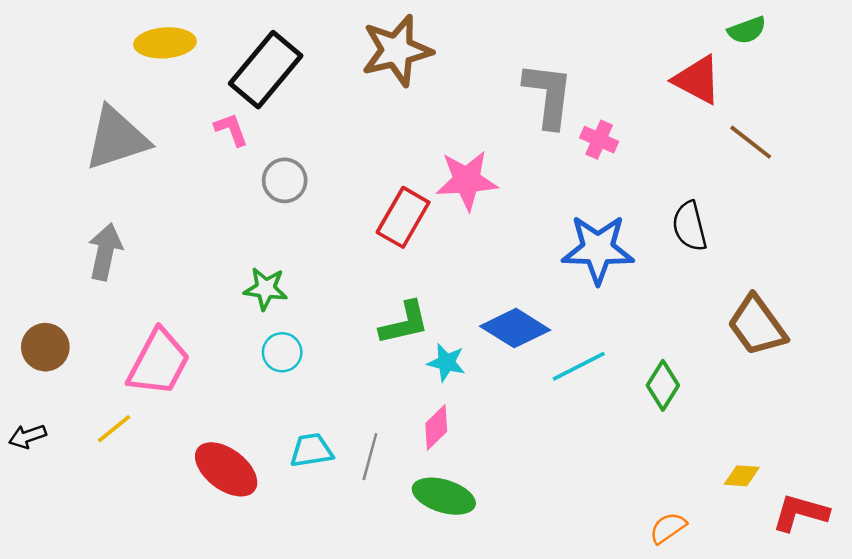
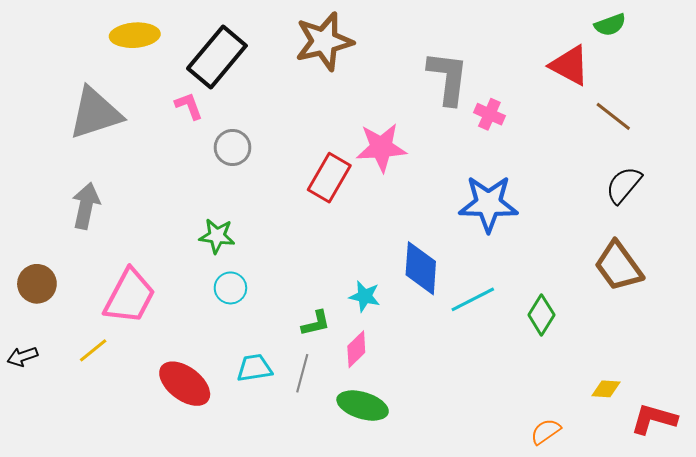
black semicircle: (690, 226) -> (624, 185), moved, turned 54
green L-shape: (404, 323) -> (316, 323), moved, size x0.7
blue diamond: (515, 328) -> (421, 268), turned 62

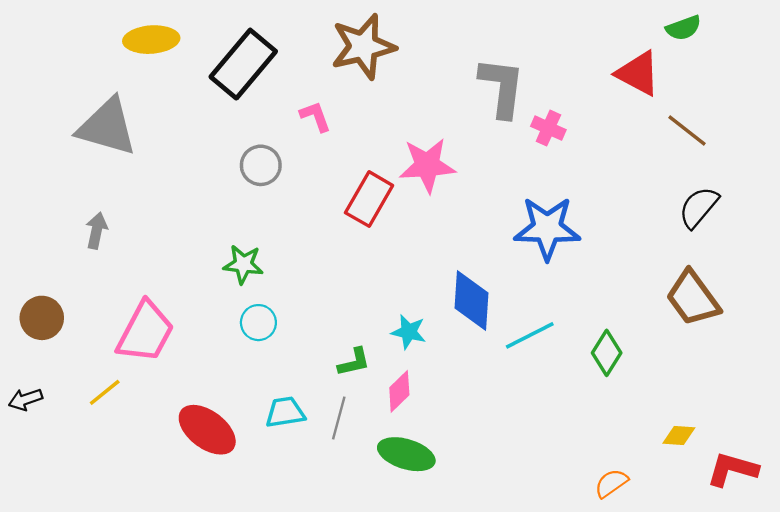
pink L-shape: (189, 106) -> (315, 116), moved
gray triangle: (95, 113) -> (107, 127), turned 34
gray arrow: (86, 206) -> (97, 231), size x0.7

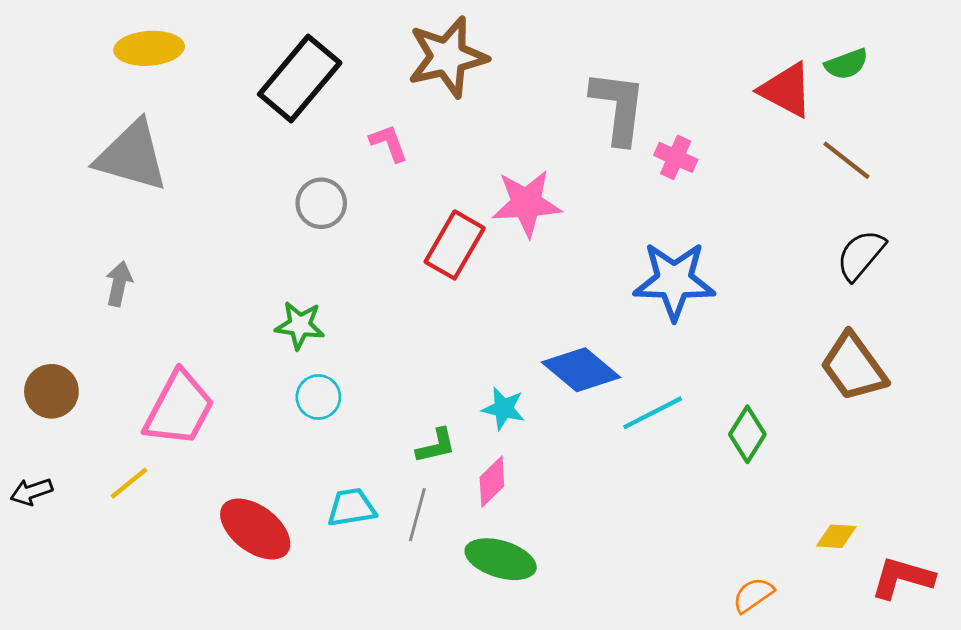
green semicircle: (683, 28) -> (846, 64), moved
yellow ellipse: (151, 40) -> (149, 48), moved
blue diamond: (472, 300) -> (581, 370), turned -54

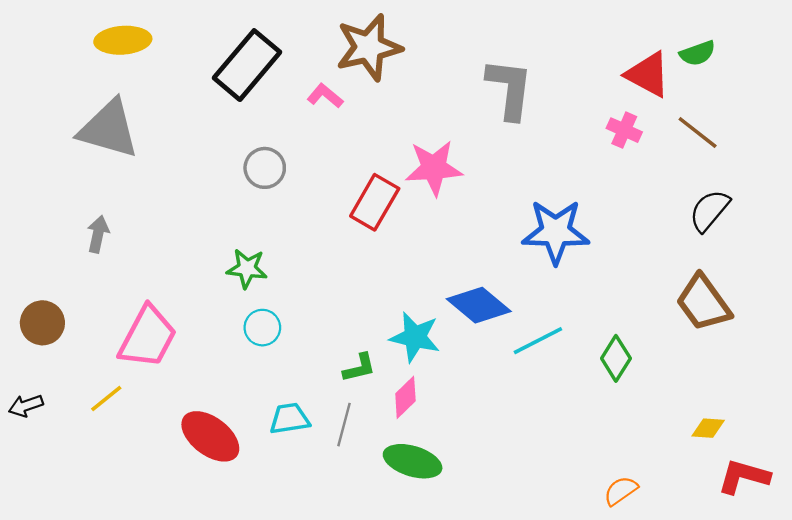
pink L-shape: (389, 143) -> (325, 96), moved, turned -30
pink cross: (676, 157) -> (624, 130), moved
cyan star: (503, 408) -> (415, 337), size x1.4
yellow diamond: (836, 536) -> (708, 428), moved

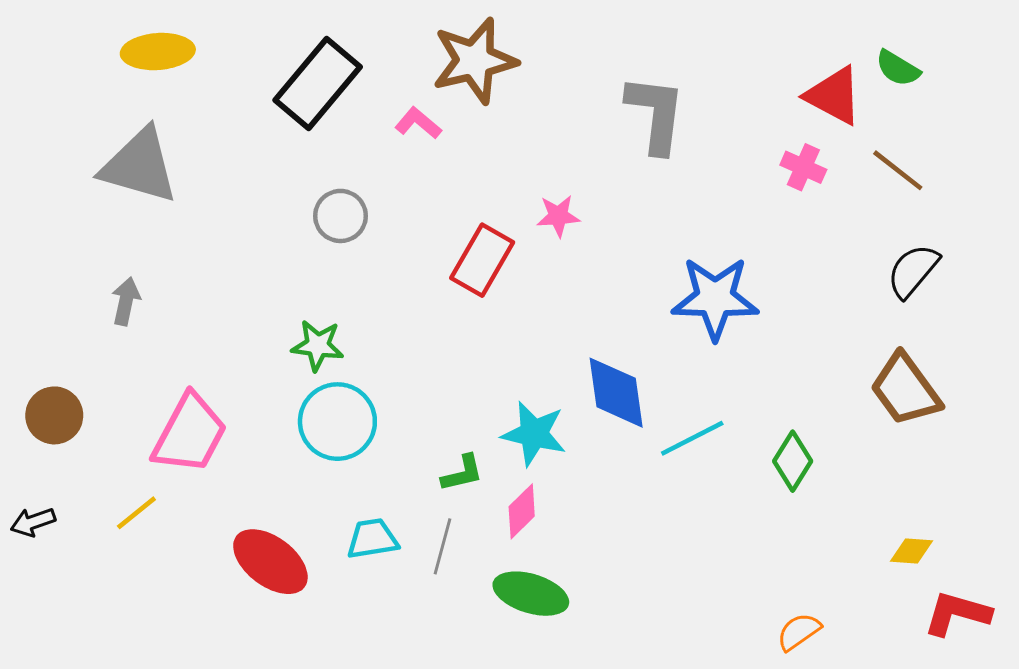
green semicircle: (698, 53) -> (898, 68), turned 51
pink star: (434, 168) -> (558, 216), size x0.6
blue diamond: (479, 305) -> (616, 393), turned 42
cyan circle: (262, 328) -> (337, 422), size x1.6

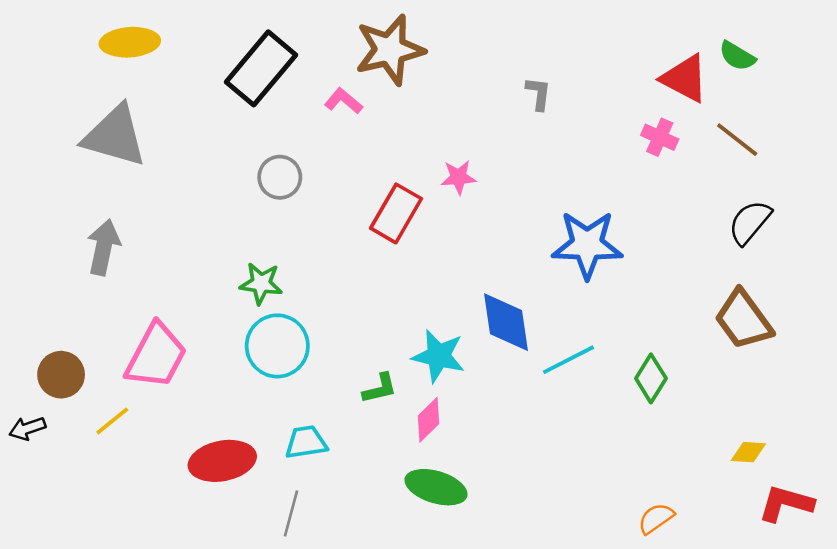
gray L-shape: (656, 114) -> (538, 93), size x0.5
gray arrow: (126, 301) -> (104, 247), size x1.4
brown circle: (54, 415) -> (61, 375), moved
gray line: (443, 546) -> (291, 513), moved
red ellipse: (270, 562) -> (222, 461), turned -48

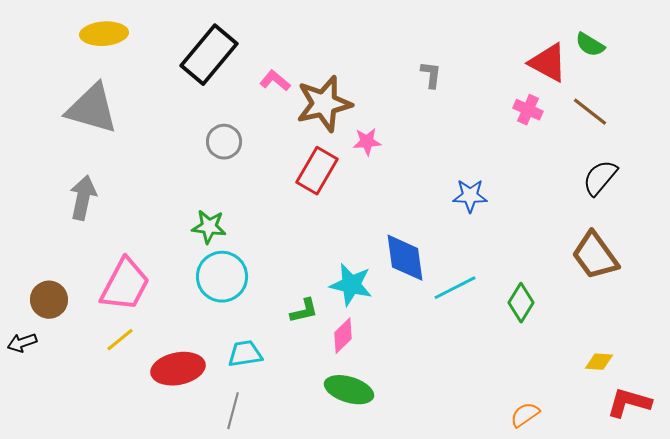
brown star: (390, 50) -> (324, 104), moved
blue star: (587, 245) -> (470, 196), size x0.6
yellow line: (112, 421) -> (120, 340), moved

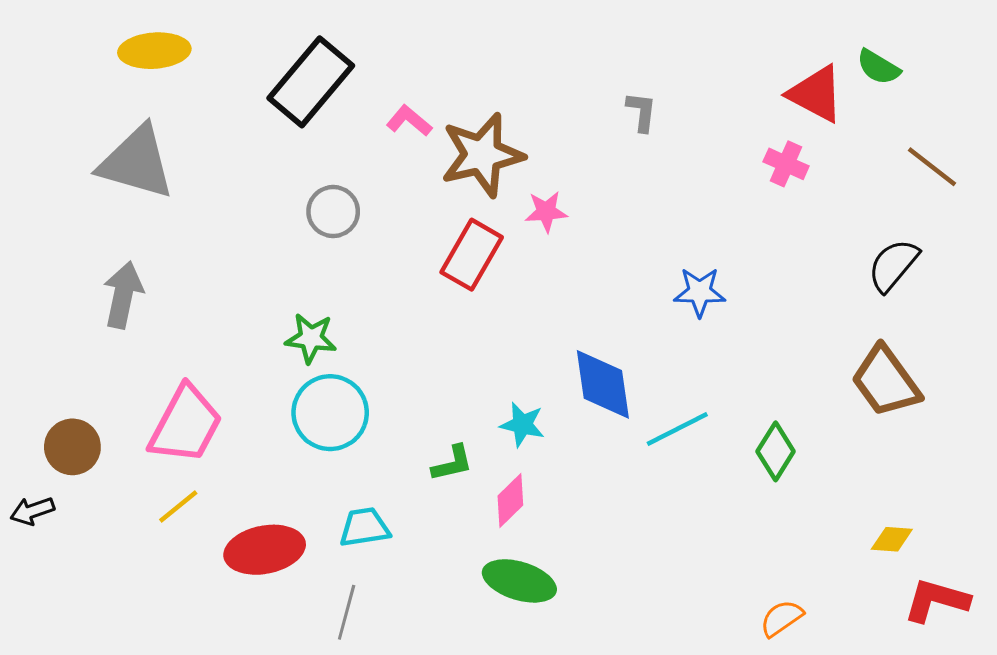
brown line: (590, 112) -> (932, 167), moved
cyan star: (351, 285) -> (522, 425), size x0.7

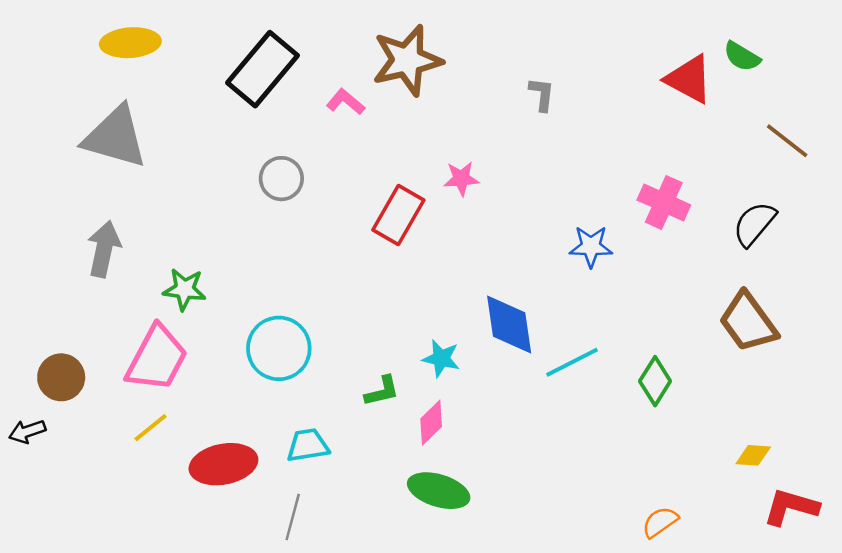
brown star: (482, 155) -> (407, 60), moved
pink cross: (786, 164) -> (664, 202), moved, size x1.4
green star: (311, 338) -> (184, 289), moved

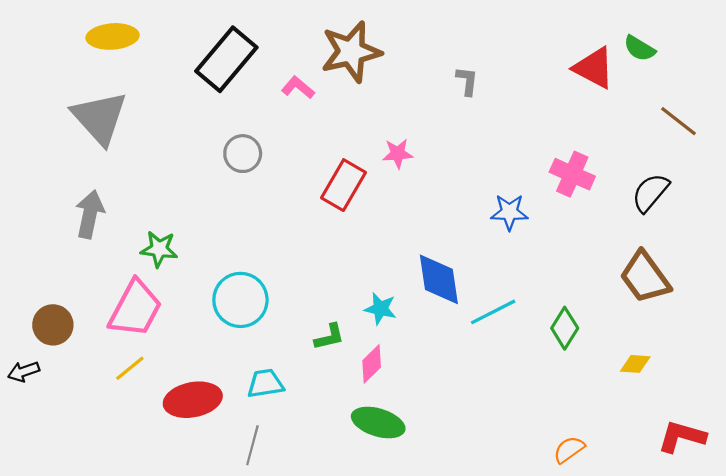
gray triangle: (115, 137) -> (100, 118), turned 32
yellow diamond: (753, 455) -> (635, 364), moved

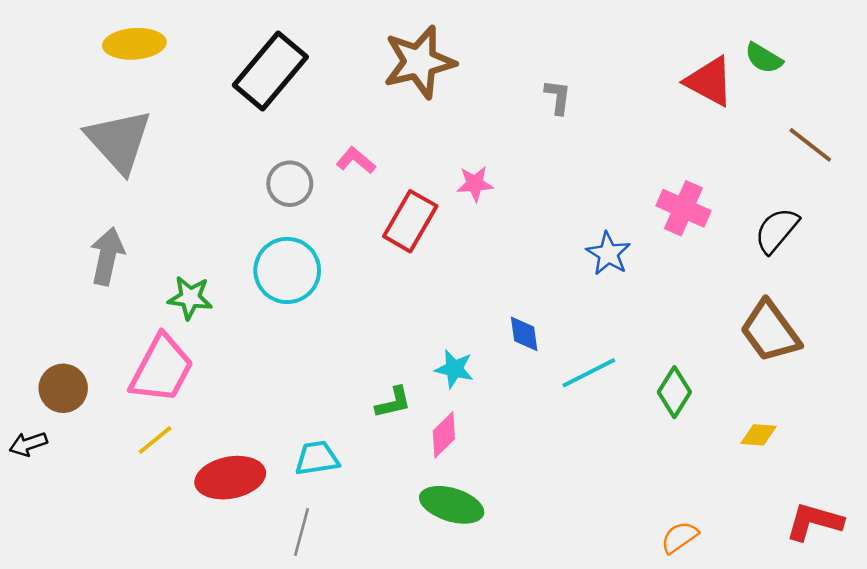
pink L-shape: (298, 87) -> (356, 160), moved
blue star: (509, 212) -> (608, 254), turned 30
blue diamond: (439, 279) -> (524, 334), size x0.6
cyan circle: (240, 300) -> (287, 270), moved

